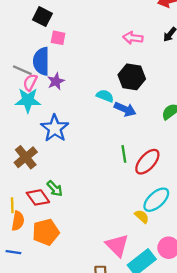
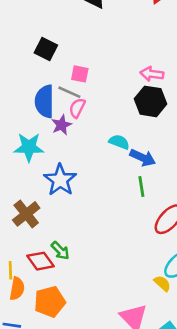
pink square: (58, 38) -> (80, 74), moved
gray line: (22, 70) -> (69, 92), moved
black hexagon: (132, 77) -> (151, 101), moved
pink semicircle: (30, 82) -> (77, 108), moved
green line: (124, 154) -> (141, 186), moved

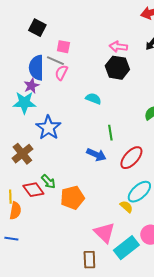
purple star: (62, 125) -> (31, 86), moved
blue arrow: (143, 158) -> (96, 155), moved
orange pentagon: (50, 302) -> (72, 198), moved

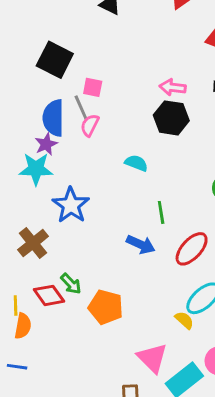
black square: (37, 28) -> (55, 60), size x1.4
gray line: (55, 61) -> (81, 108), turned 42
orange pentagon: (72, 198) -> (106, 307), turned 30

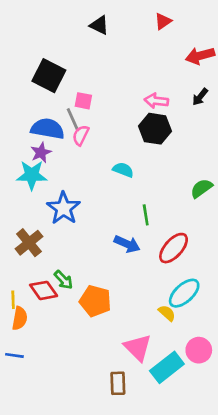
blue semicircle: (53, 118) -> (48, 129), turned 100

